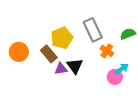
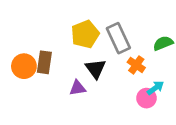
yellow pentagon: (62, 38) -> (85, 34), moved
brown rectangle: (49, 54) -> (44, 62), moved, turned 48
black triangle: (75, 66) -> (95, 69), moved

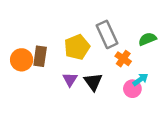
yellow pentagon: (85, 34) -> (77, 47), moved
black triangle: (95, 69) -> (93, 82), moved
purple triangle: (78, 88) -> (70, 79), turned -49

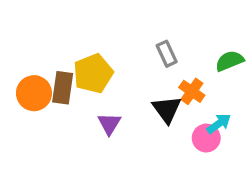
gray rectangle: (107, 34) -> (167, 54), size x0.6
yellow pentagon: (77, 47) -> (93, 73), moved
black triangle: (93, 82) -> (167, 109), moved

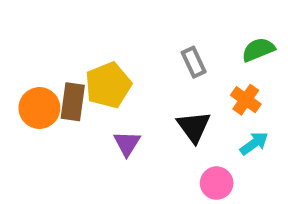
green semicircle: (230, 61) -> (258, 50), moved
orange cross: (192, 91) -> (246, 100), moved
pink circle: (206, 138) -> (217, 183), moved

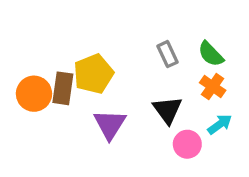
green semicircle: (258, 50) -> (211, 54), moved, turned -112
purple triangle: (127, 143) -> (110, 124), size x1.4
pink circle: (217, 183) -> (187, 144), moved

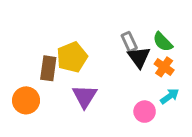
orange circle: (34, 94) -> (26, 100), moved
black triangle: (167, 110) -> (139, 57), moved

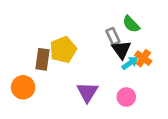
green semicircle: (163, 42) -> (131, 24), moved
purple triangle: (85, 96) -> (87, 92), moved
cyan arrow: (170, 96) -> (130, 63), moved

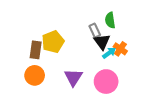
green semicircle: (131, 24) -> (110, 20), turned 35
orange circle: (23, 87) -> (35, 75), moved
pink circle: (126, 97) -> (106, 82), size x1.5

